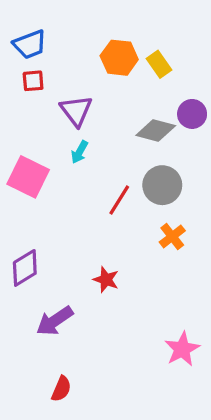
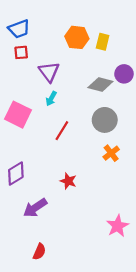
yellow rectangle: (159, 64) -> (103, 42), turned 49
red line: (119, 200) -> (62, 131), moved

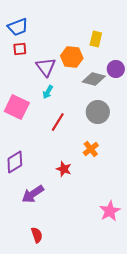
orange hexagon: (77, 37) -> (72, 57), moved
orange cross: (111, 153) -> (91, 149), moved
red semicircle: (39, 252) -> (37, 235), turned -42

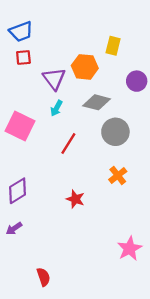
gray diamond: (94, 79) -> (97, 102), moved
orange cross: (91, 149) -> (118, 175), moved
purple arrow: (33, 194) -> (14, 229), moved, size x0.6

